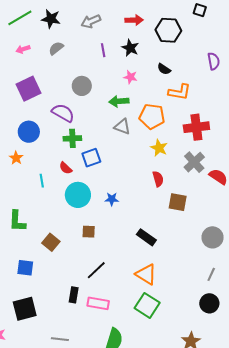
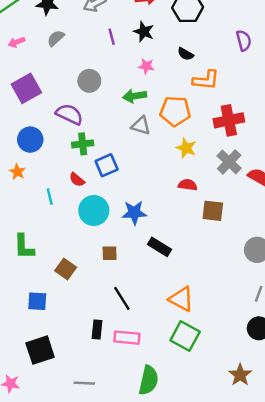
red semicircle: (158, 179) -> (188, 185), turned -63
blue star: (112, 199) -> (134, 213), size x1.5
black rectangle: (146, 237) -> (159, 247), moved
black line: (96, 270) -> (122, 298), turned -75

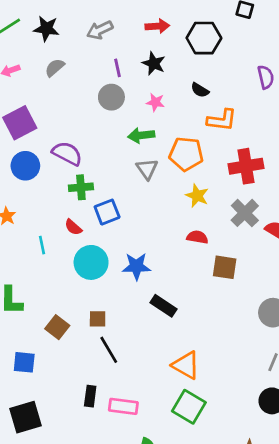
gray circle: (89, 81) -> (111, 97), moved
gray triangle: (141, 126) -> (147, 169), turned 36
blue circle: (30, 140) -> (25, 166), moved
brown square: (110, 253) -> (98, 319), moved
black line: (122, 298) -> (109, 350), moved

